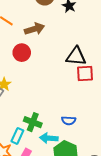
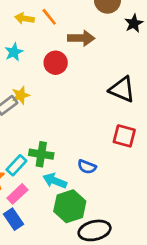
red square: (85, 74) -> (124, 136), moved
green cross: (33, 122) -> (41, 154), turned -30

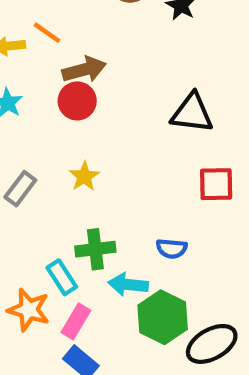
brown arrow: (81, 38) -> (84, 70), moved
yellow star: (21, 95) -> (84, 176), moved
cyan rectangle: (16, 165) -> (62, 277), turned -60

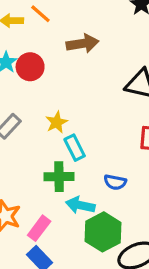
brown arrow: (84, 70) -> (83, 44), moved
red circle: (77, 101) -> (30, 67), moved
cyan rectangle: (62, 277) -> (75, 148), moved

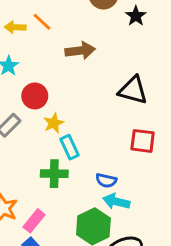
red circle: (30, 67) -> (35, 96), moved
cyan arrow: (80, 205) -> (116, 201), moved

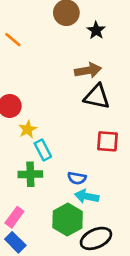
brown arrow: (80, 51) -> (88, 70), moved

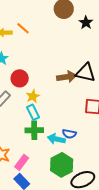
brown arrow: (88, 70) -> (67, 77), moved
cyan rectangle: (43, 150) -> (33, 112), moved
cyan arrow: (87, 196) -> (56, 139), moved

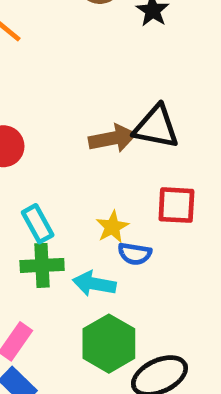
yellow star: (33, 96) -> (112, 227), moved
blue semicircle: (69, 134) -> (135, 254), moved

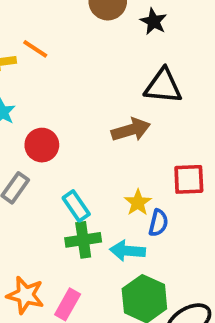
black triangle: (156, 127) -> (163, 86), moved
blue semicircle: (135, 254) -> (158, 223), turned -80

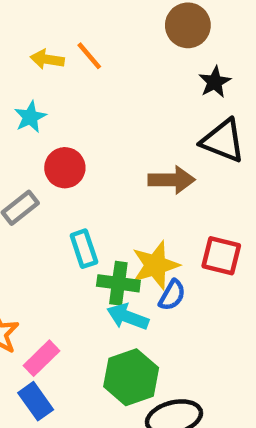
black star: (154, 21) -> (215, 82), moved
yellow star: (138, 203) -> (155, 265), size x1.5
green cross: (83, 240) -> (118, 283), moved

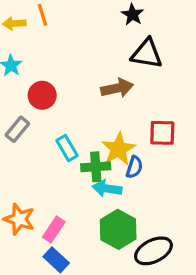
orange line: (89, 56) -> (43, 15), turned 35

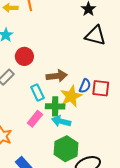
brown arrow: (117, 88) -> (57, 76), moved
blue semicircle: (134, 167) -> (85, 86), moved
pink rectangle: (54, 229) -> (35, 119), moved

